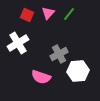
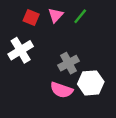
pink semicircle: (41, 77) -> (62, 90), moved

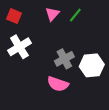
red square: (31, 18) -> (14, 16), moved
white hexagon: (91, 83) -> (92, 65), moved

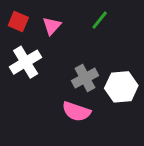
pink triangle: (52, 14) -> (52, 26), moved

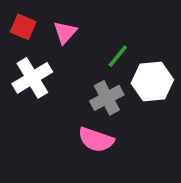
green line: (100, 20) -> (118, 56), moved
white hexagon: (121, 87) -> (152, 81), moved

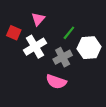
red square: (23, 27) -> (14, 33), moved
white cross: (32, 78) -> (35, 47), moved

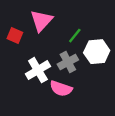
pink triangle: (38, 19) -> (41, 21), size x1.5
white cross: (35, 47) -> (38, 70), moved

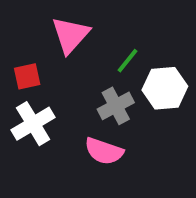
red square: (15, 36) -> (27, 76), moved, turned -35
white cross: (38, 70) -> (33, 124), moved

